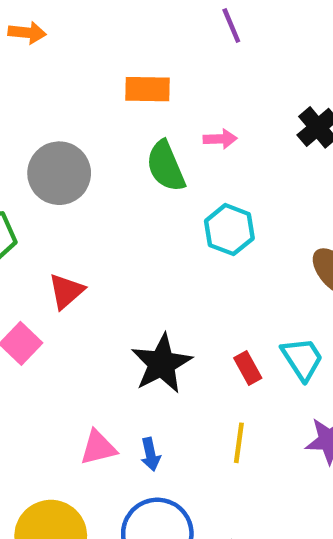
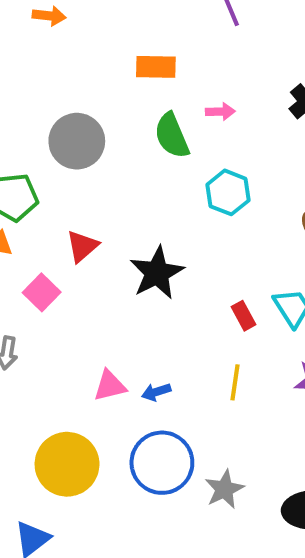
black star: (162, 364) -> (157, 273), moved
blue arrow: (150, 454) -> (156, 392), turned 84

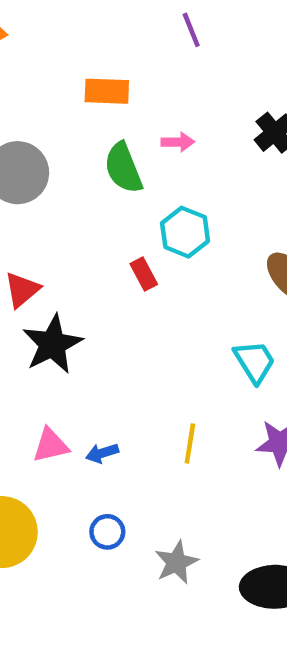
black star: (157, 273) -> (52, 344), moved
red rectangle: (243, 316) -> (144, 274), moved
blue circle: (162, 463) -> (107, 532), size x0.5

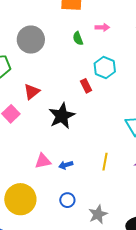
green semicircle: (123, 168) -> (78, 38), size x0.6
black star: (52, 344) -> (62, 116), moved

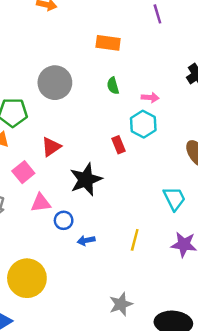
pink arrow: (102, 27) -> (150, 98), moved
pink triangle: (43, 161) -> (41, 203), moved
blue circle: (67, 200) -> (64, 220), moved

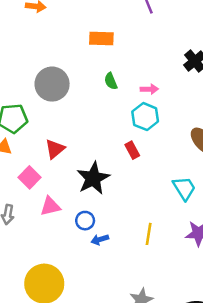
red rectangle: (118, 145) -> (132, 150), moved
blue circle: (64, 220) -> (85, 221), moved

